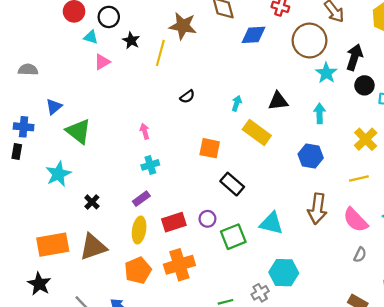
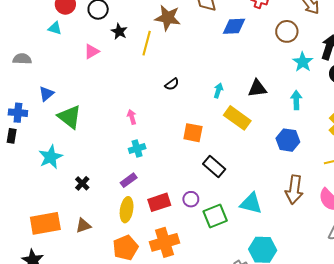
cyan triangle: (91, 37) -> (55, 28), moved
brown circle: (310, 40) -> (287, 31), size x0.7
brown triangle: (93, 247) -> (83, 226), size x0.6

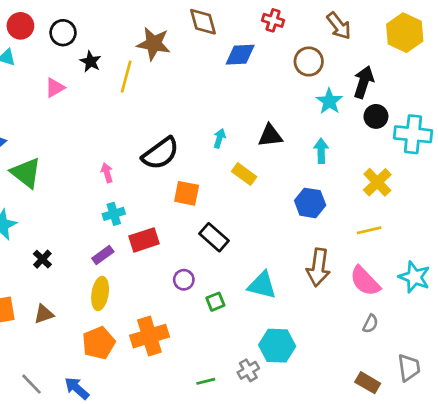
black semicircle: (172, 84) -> (160, 153), moved, size x2.0
yellow rectangle: (237, 118) -> (244, 174), size x0.7
red rectangle: (159, 202) -> (144, 240), moved
green square: (215, 216) -> (215, 302), size x0.6

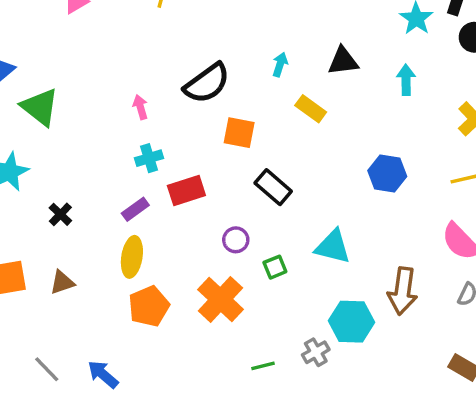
blue hexagon: (310, 203) -> (387, 173), moved
brown arrow: (318, 267) -> (403, 291), moved
orange cross: (149, 336) -> (220, 299), moved, turned -30
orange pentagon: (99, 343) -> (149, 306), moved

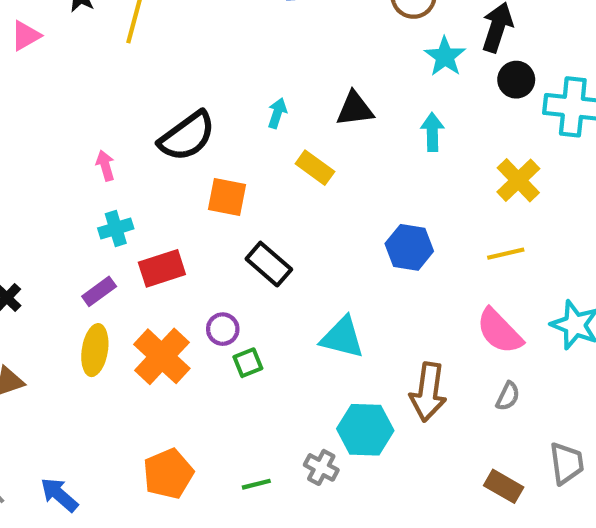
green square: (275, 267) -> (248, 363), moved
orange cross: (220, 299) -> (162, 356), moved
orange pentagon: (149, 306) -> (168, 474), moved
gray cross: (316, 352) -> (321, 467), turned -32

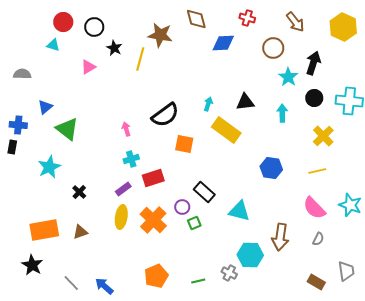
black circle: (516, 80) -> (314, 98), moved
yellow rectangle: (315, 168) -> (226, 130), size x1.6
black rectangle: (269, 264) -> (204, 192), moved

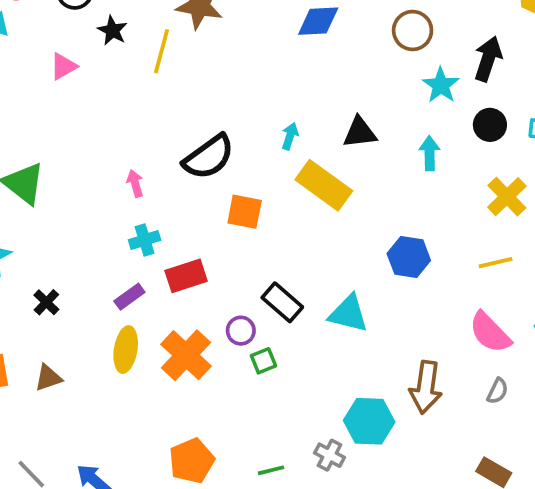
cyan triangle: (239, 211) -> (348, 314), moved

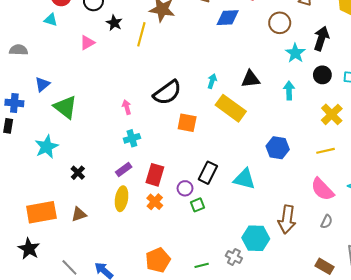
red rectangle: (186, 276) -> (155, 175), moved, turned -55
black rectangle: (282, 302) -> (208, 173), turned 75
orange cross: (186, 355) -> (155, 202), size x0.6

